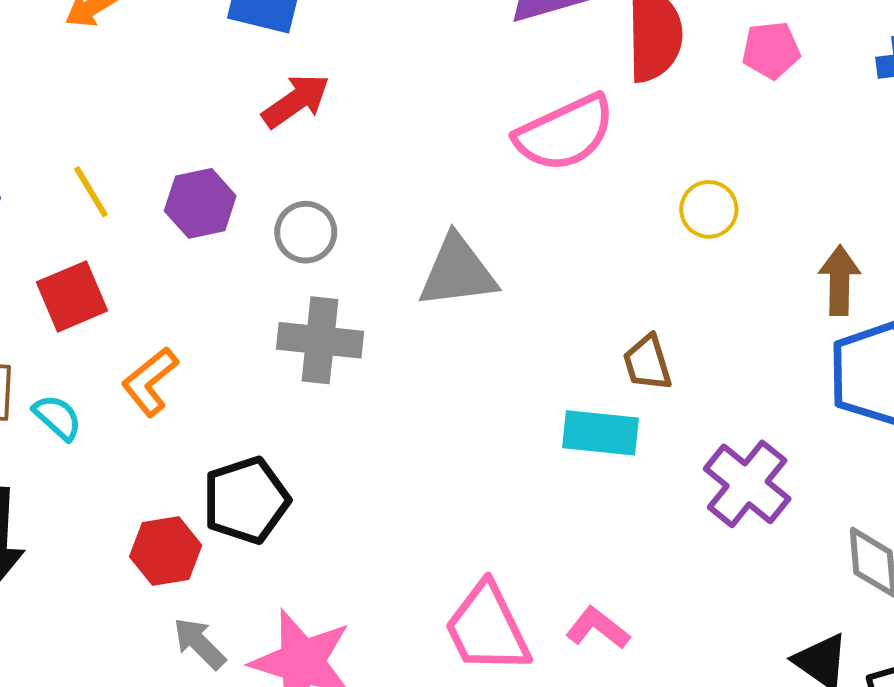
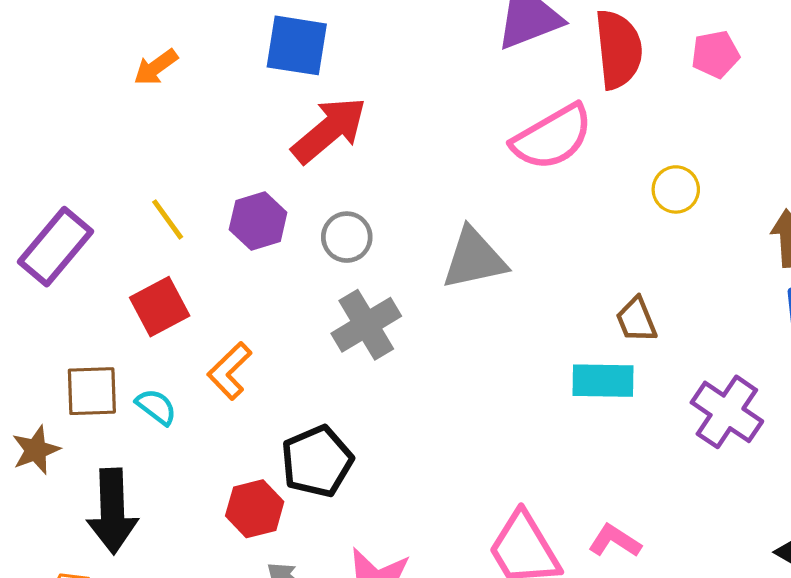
red arrow: (296, 101) -> (329, 130), size x1.4
gray cross: (320, 340) -> (366, 325), turned -32

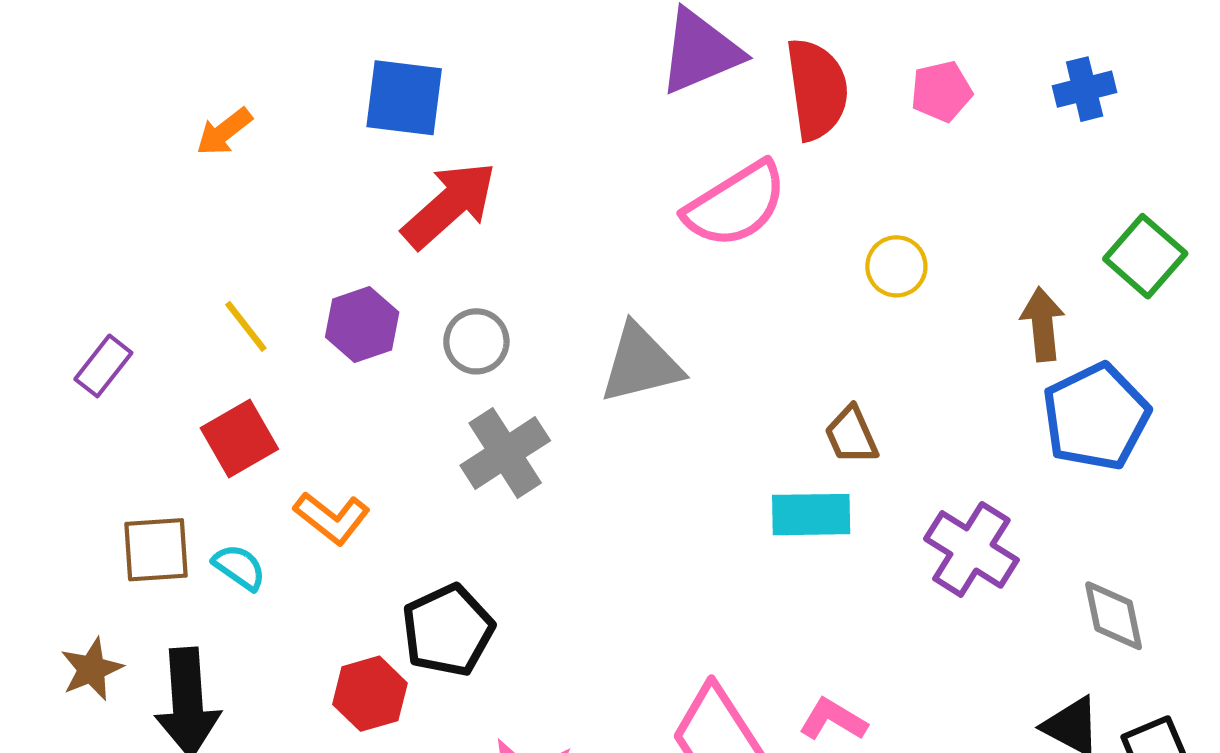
purple rectangle: (56, 247) -> (103, 366), size x0.6
orange L-shape: (230, 371) -> (332, 518), turned -96
brown star: (36, 450) -> (92, 669), moved

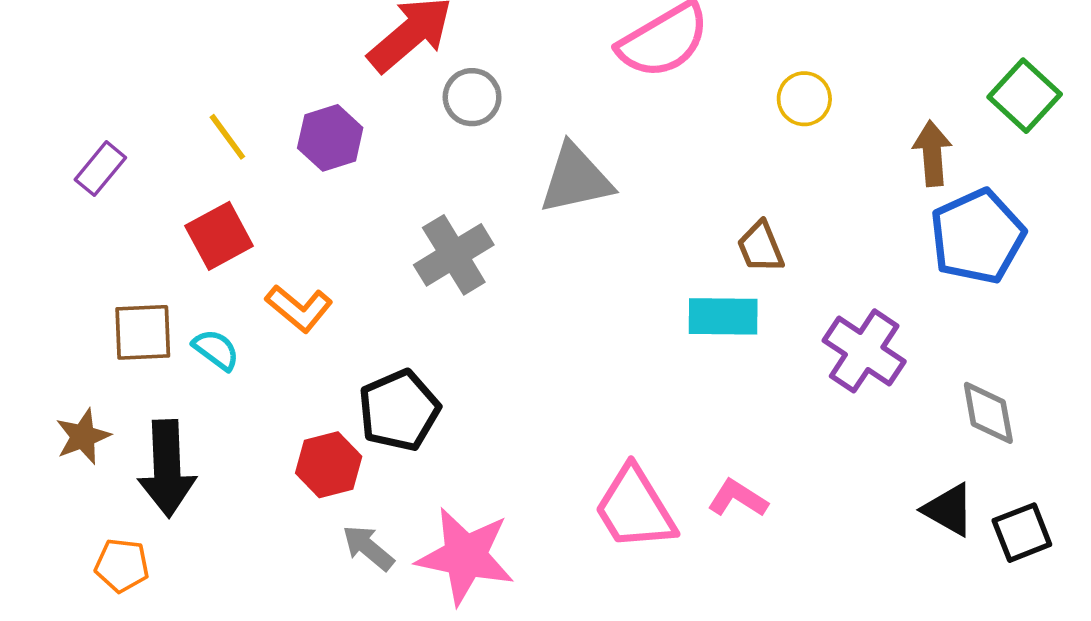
gray circle: (476, 341) -> (472, 97), moved

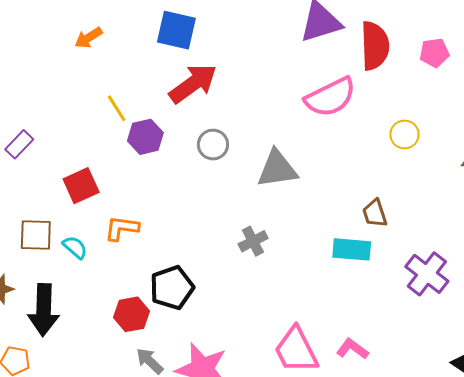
gray circle: (472, 97) -> (213, 145), moved
yellow line: (227, 137) -> (117, 108), moved
gray cross: (454, 255) -> (253, 241), moved, size x0.7
orange L-shape: (299, 308) -> (122, 228), turned 144

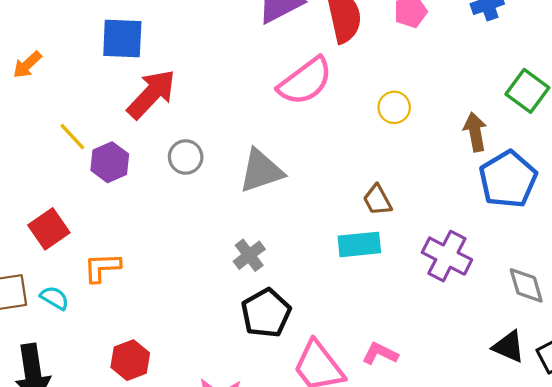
black pentagon: (172, 288) -> (266, 313), moved

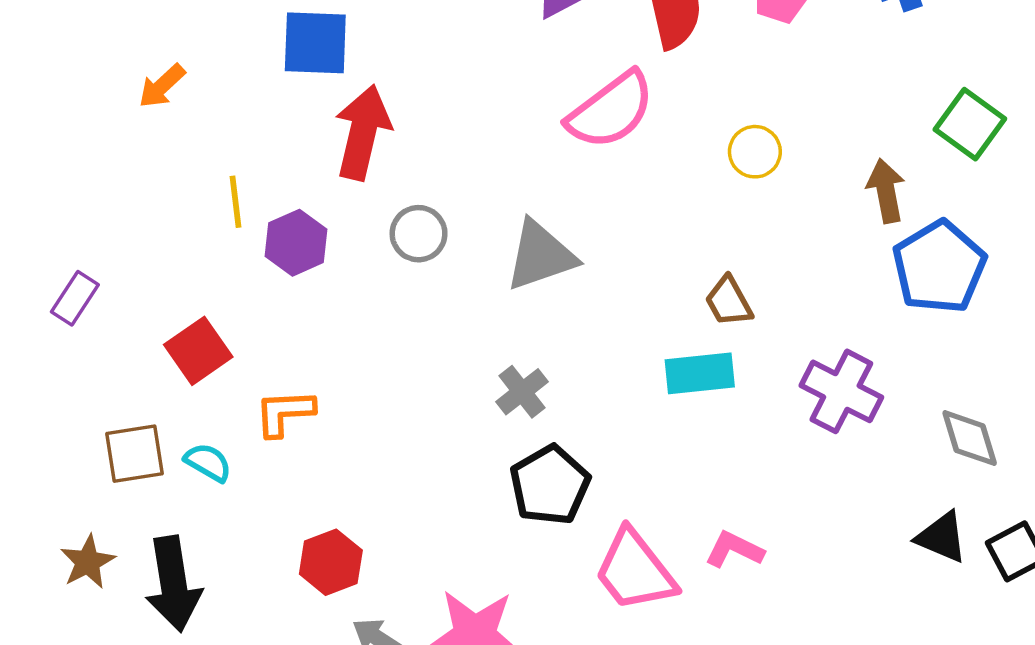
red arrow: (151, 94) -> (363, 132), turned -30
yellow line: (72, 137) -> (236, 202), turned 36

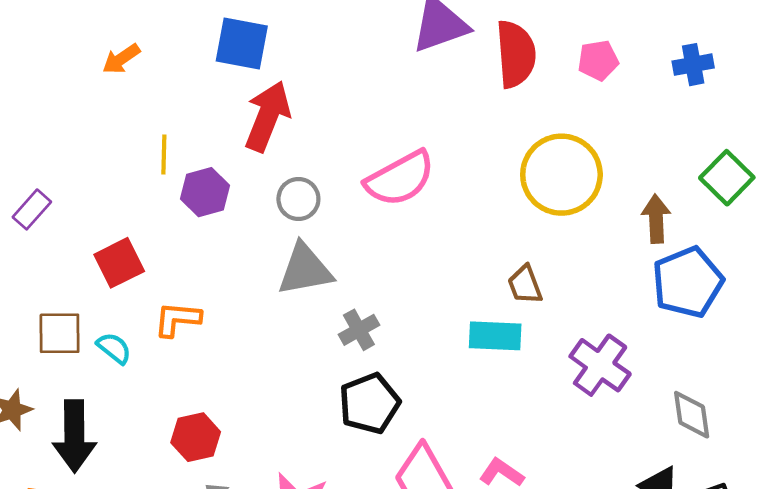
pink semicircle: (611, 110) -> (400, 179), moved
yellow circle: (755, 152) -> (561, 175), size x2.0
gray triangle: (541, 256) -> (305, 270), moved

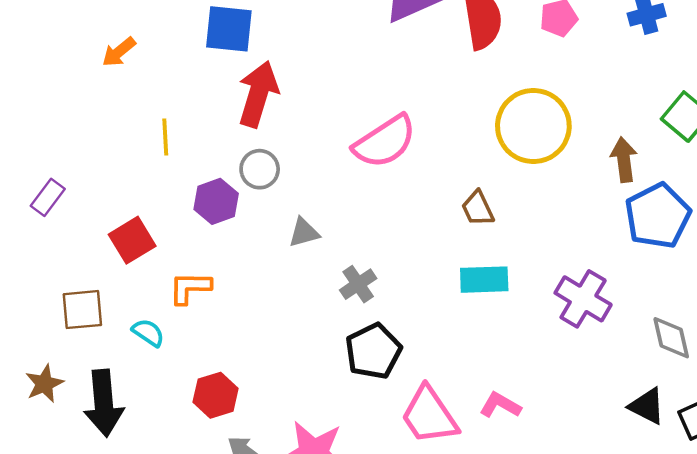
purple hexagon: (205, 192) -> (216, 201), moved
gray circle: (298, 199) -> (260, 169), moved
gray triangle: (305, 270) -> (304, 233), size x0.6
brown trapezoid: (525, 285) -> (478, 208), moved
cyan semicircle: (114, 348) -> (148, 333), moved

